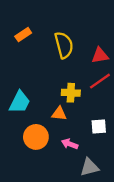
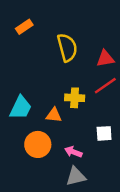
orange rectangle: (23, 35) -> (24, 27), moved
orange triangle: (59, 114) -> (54, 115), moved
gray triangle: (89, 167) -> (76, 176), moved

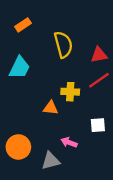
cyan trapezoid: (21, 108) -> (20, 68), moved
orange circle: (38, 144) -> (18, 147), moved
gray triangle: (76, 176) -> (51, 161), moved

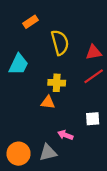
orange rectangle: (23, 25) -> (31, 22), moved
yellow cross: (70, 92) -> (57, 83), moved
orange circle: (18, 147) -> (19, 154), moved

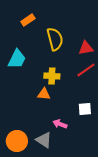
gray triangle: (48, 153) -> (44, 140), turned 48

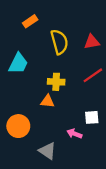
red triangle: (86, 48) -> (92, 42), moved
pink arrow: (60, 124) -> (74, 134), moved
orange circle: (17, 141) -> (18, 126), moved

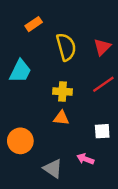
red triangle: (92, 42) -> (102, 47), turned -35
orange triangle: (47, 101) -> (61, 118), moved
pink arrow: (74, 134) -> (85, 159), moved

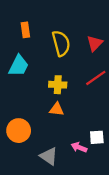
orange rectangle: (34, 24) -> (25, 30), moved, turned -64
white square: (102, 131) -> (97, 137), moved

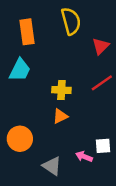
orange rectangle: (25, 30) -> (27, 32), size x1.5
yellow semicircle: (61, 43) -> (71, 21), moved
orange triangle: (57, 109) -> (60, 116), turned -32

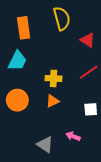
red triangle: (101, 46) -> (88, 40), turned -42
orange circle: (20, 139) -> (17, 100), moved
white square: (103, 146) -> (91, 109), moved

